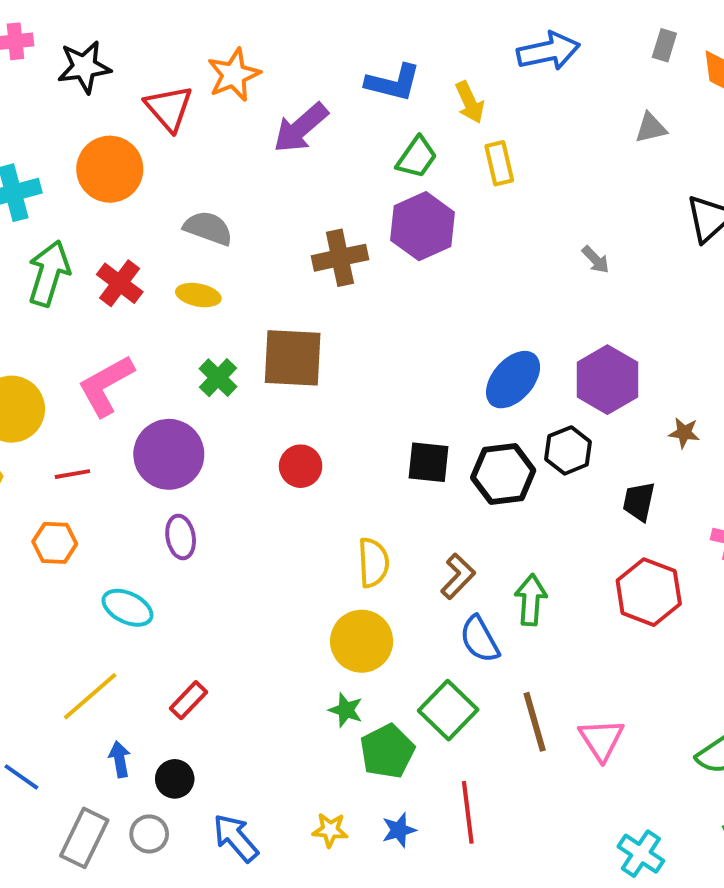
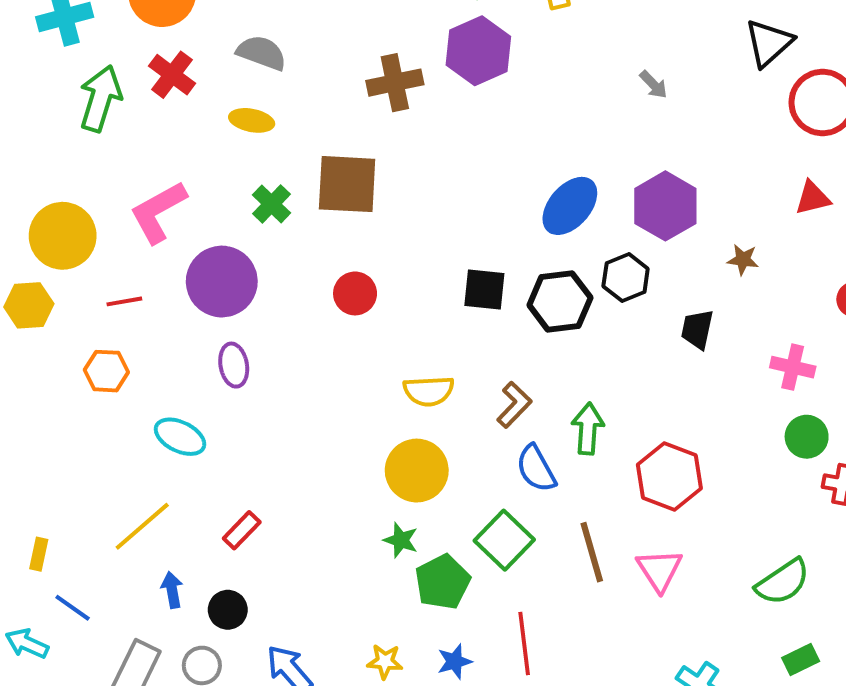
red cross: (120, 283) -> (172, 75), moved
yellow semicircle: (373, 563) -> (429, 391), turned 90
red hexagon: (649, 592) -> (669, 476), moved

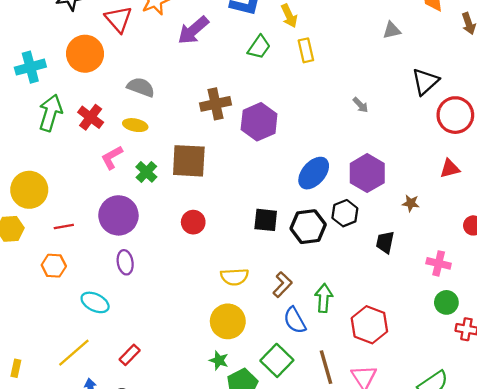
purple hexagon: (478, 51) -> (259, 122), moved
red cross: (172, 75) -> (91, 117), moved
pink L-shape: (158, 212) -> (112, 157), moved, size x0.7

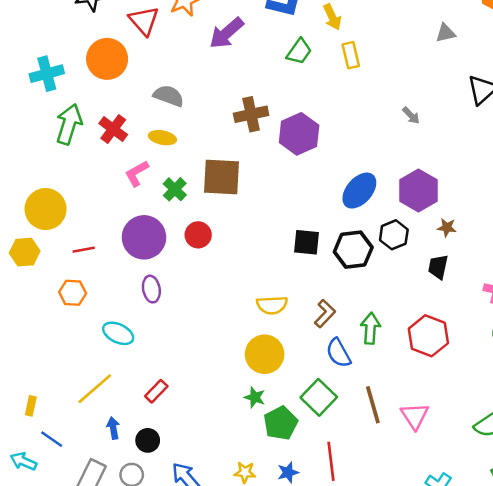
brown star: (411, 203) -> (447, 227), moved
red circle: (193, 222) -> (198, 235), moved
red hexagon: (369, 325) -> (428, 336), moved

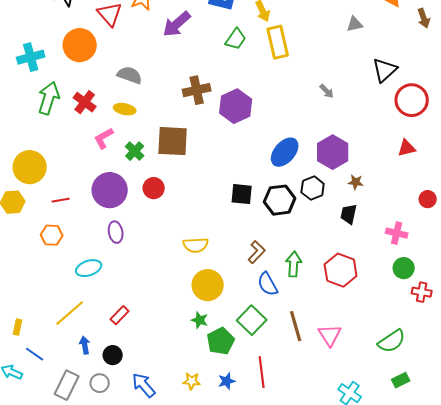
yellow rectangle: (351, 55) -> (278, 42), size x1.5
yellow semicircle: (272, 305) -> (196, 245), moved
cyan ellipse: (118, 333) -> (89, 268), turned -45

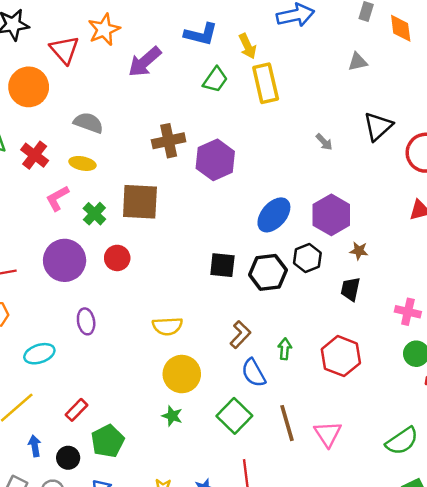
black triangle: (385, 70) -> (378, 126), moved
purple ellipse: (116, 232) -> (86, 321), moved
green arrow: (294, 264) -> (285, 349), size x0.7
green pentagon: (221, 341) -> (108, 441), moved

